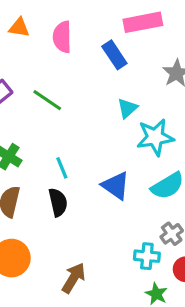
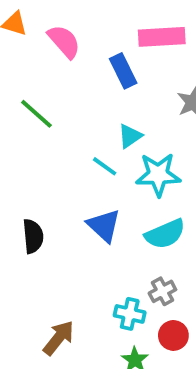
pink semicircle: (62, 37) -> (64, 41), turned 132
cyan line: (62, 168) -> (105, 166), moved, turned -40
brown arrow: (74, 278) -> (59, 338), moved

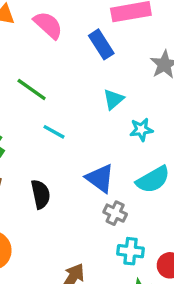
cyan line: (105, 166) -> (54, 132), moved
cyan star: (158, 175) -> (141, 130), size x0.6
gray cross: (162, 291) -> (115, 213), moved, turned -30

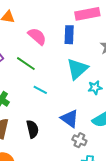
pink semicircle: (48, 25) -> (37, 36), moved
blue rectangle: (101, 44) -> (69, 35), turned 36
cyan triangle: (113, 99) -> (77, 69), size x1.6

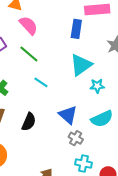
pink semicircle: (37, 36) -> (29, 25), moved
black semicircle: (33, 129) -> (29, 122), turned 30

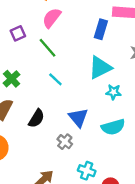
pink semicircle: (29, 25) -> (52, 18), turned -108
gray cross: (76, 138) -> (65, 142), moved

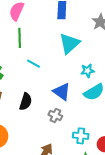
green line: (47, 48) -> (20, 38), turned 54
cyan star: (114, 92) -> (88, 71), moved

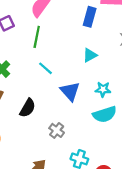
cyan triangle: (69, 43) -> (90, 55), size x0.6
blue triangle: (62, 92) -> (70, 91), moved

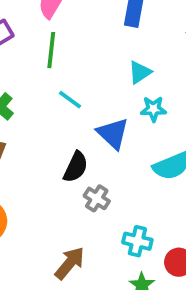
cyan star: (103, 89) -> (153, 109), moved
black semicircle: (28, 108) -> (76, 167), moved

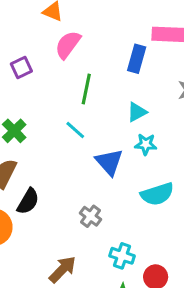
green line: (51, 50) -> (86, 89), moved
black semicircle: (76, 167) -> (28, 201), moved

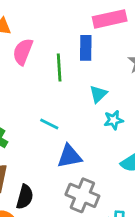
green line: (86, 89) -> (59, 67), moved
blue triangle: (109, 162) -> (69, 156), moved, turned -44
gray cross: (91, 216) -> (82, 195), size x1.6

